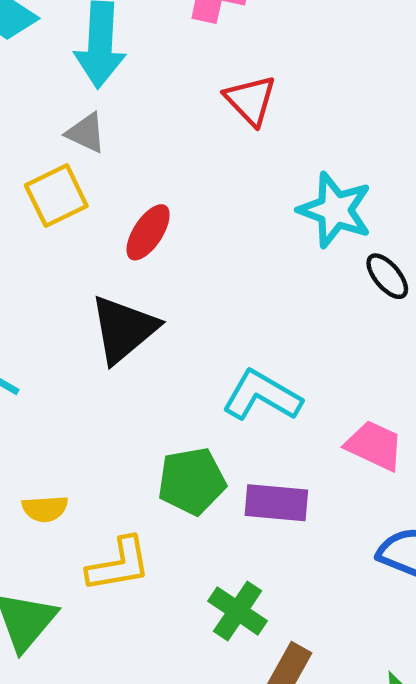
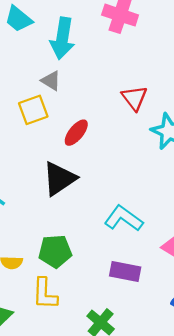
red triangle: (250, 100) -> (134, 98), moved
green pentagon: (192, 481) -> (55, 251), moved
yellow L-shape: (119, 565) -> (45, 294), turned 96

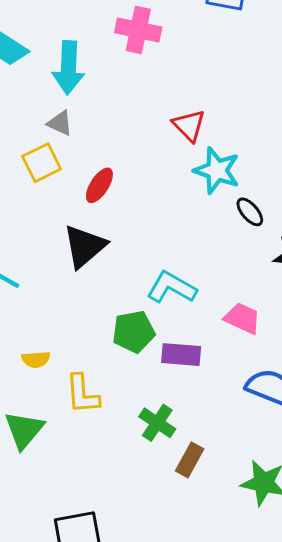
red triangle: (134, 98) -> (189, 125), moved
green pentagon: (55, 251) -> (134, 332), moved

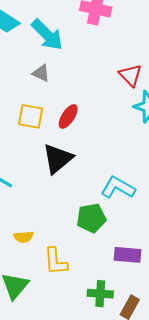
cyan arrow: (68, 68) -> (47, 35), turned -48
yellow square: (42, 163) -> (31, 116), moved, turned 36
purple rectangle: (181, 355) -> (128, 255), moved
green cross: (157, 423) -> (100, 294), moved, turned -30

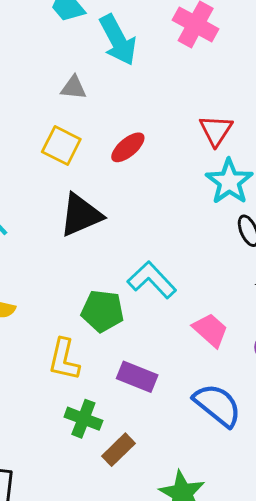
gray triangle: (41, 73) -> (74, 88), moved, turned -36
red ellipse: (68, 116) -> (128, 147), moved
yellow L-shape: (56, 261) -> (64, 359), moved

